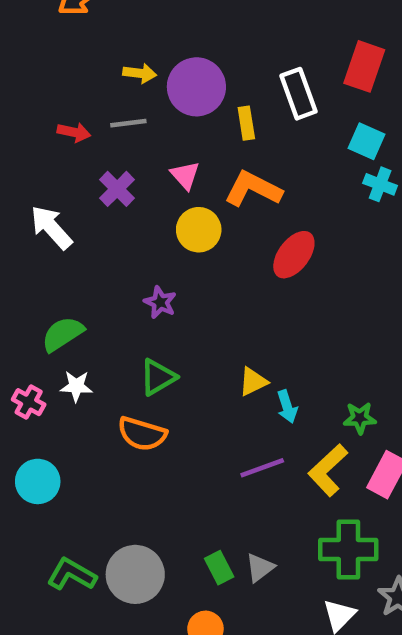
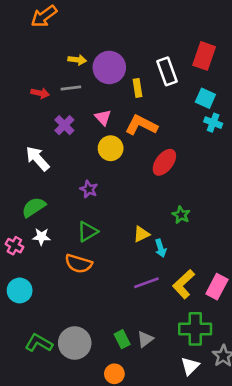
white arrow: (51, 227) -> (38, 158), moved
green star: (360, 418) -> (181, 215), moved, turned 30

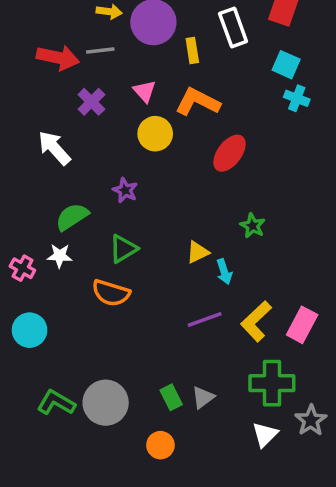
red arrow: (40, 93) -> (58, 58), size x1.6
green semicircle: (34, 207) -> (72, 217), moved

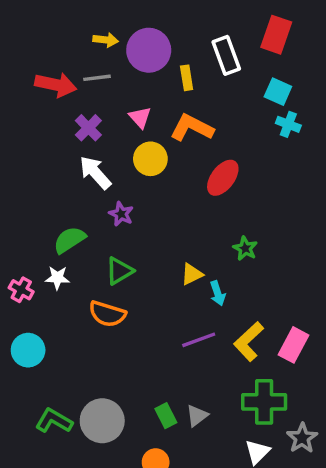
white arrow: (54, 148) -> (95, 173), moved

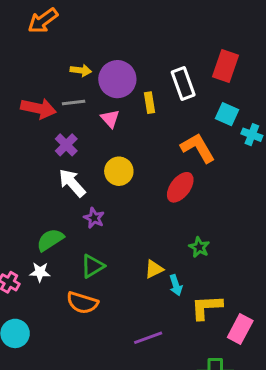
pink triangle: (140, 117) -> (110, 119), moved
cyan cross: (288, 124) -> (252, 135), moved
orange L-shape: (192, 128) -> (198, 148), moved, turned 33
purple line: (199, 340) -> (148, 338), moved
yellow L-shape: (249, 341) -> (207, 307), moved, turned 40

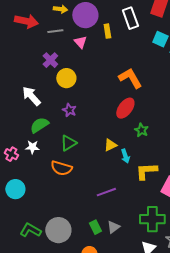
red arrow: (38, 108) -> (26, 21), moved
orange L-shape: (198, 148) -> (130, 78), moved
yellow circle: (119, 171) -> (66, 78), moved
white arrow: (72, 183) -> (31, 96), moved
red ellipse: (180, 187) -> (125, 108), moved

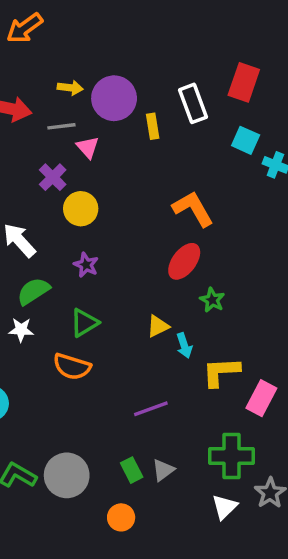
pink triangle: (80, 42) -> (88, 147), moved

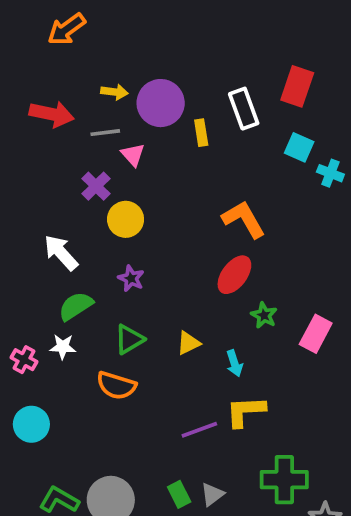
yellow triangle: (158, 326) -> (188, 343), moved
yellow L-shape: (221, 372) -> (246, 411), moved
pink rectangle: (261, 398) -> (316, 334), moved

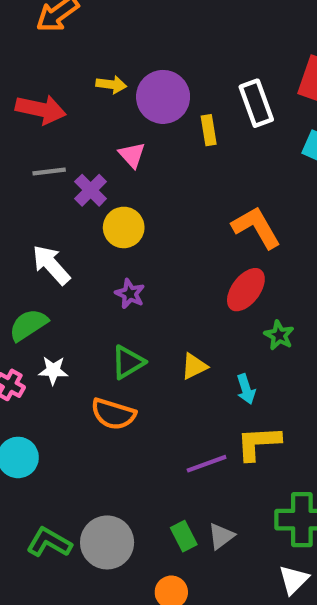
gray line: (105, 133) -> (49, 172), moved
green semicircle: (76, 306) -> (28, 325), moved

